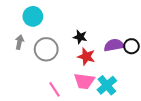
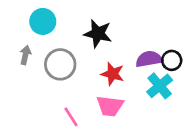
black star: (80, 37) -> (98, 34), moved, size x1.5
cyan cross: (107, 85) -> (160, 86), moved

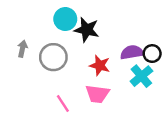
cyan circle: (43, 21) -> (65, 19), moved

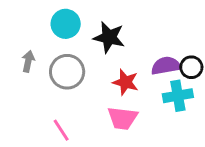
cyan circle: (65, 19) -> (66, 24), moved
cyan cross: (141, 76) -> (178, 96), turned 30
pink line: (63, 103) -> (61, 130), moved

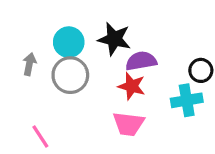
cyan circle: (66, 24) -> (69, 42), moved
purple semicircle: (166, 66) -> (141, 61), moved
pink line: (61, 130) -> (40, 136), moved

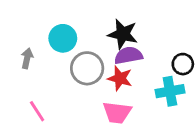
black star: (114, 39) -> (123, 34), moved
gray circle: (70, 75) -> (87, 68), moved
pink line: (40, 136) -> (37, 111), moved

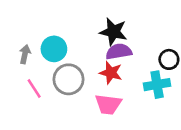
cyan circle: (63, 38) -> (54, 49), moved
gray circle: (87, 68) -> (68, 79), moved
pink line: (37, 111) -> (34, 89), moved

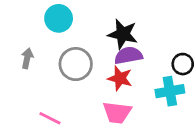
cyan circle: (54, 49) -> (59, 18), moved
gray circle: (68, 79) -> (76, 64), moved
pink line: (34, 89) -> (50, 118), moved, turned -30

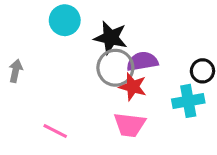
black star: (123, 34) -> (111, 38), moved
gray arrow: (27, 58) -> (16, 71), moved
gray circle: (76, 64) -> (115, 68), moved

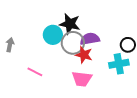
cyan circle: (65, 20) -> (53, 35), moved
pink line: (55, 131) -> (35, 72), moved

